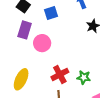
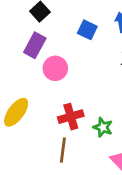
blue square: (51, 13) -> (87, 30), moved, turned 32

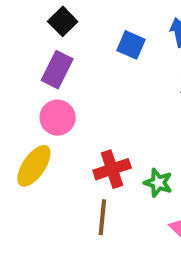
pink circle: (55, 68) -> (58, 118), moved

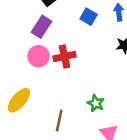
yellow ellipse: (34, 166) -> (19, 100), moved
red cross: (112, 169) -> (65, 56), moved

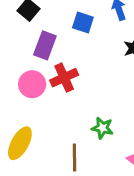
purple rectangle: (42, 27) -> (45, 45), moved
green star: (96, 103) -> (102, 128), moved

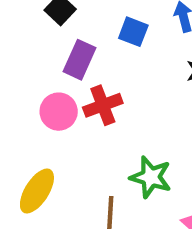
green star: (102, 128) -> (151, 177), size x1.4

